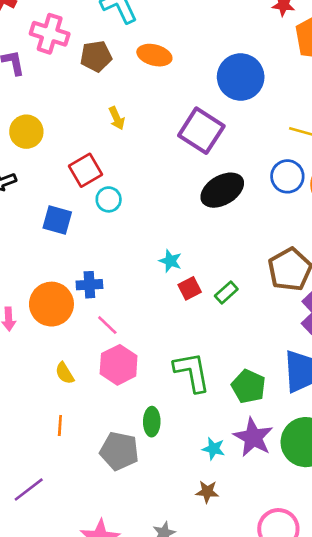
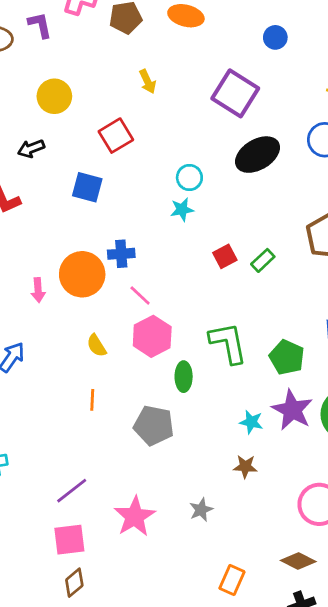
blue circle: (241, 77) -> (275, 37), size x0.5
cyan circle: (109, 199) -> (189, 177), moved
cyan star: (170, 261) -> (182, 210), moved, turned -30
green ellipse: (152, 422) -> (184, 377), moved
purple line: (29, 490) -> (72, 491), moved

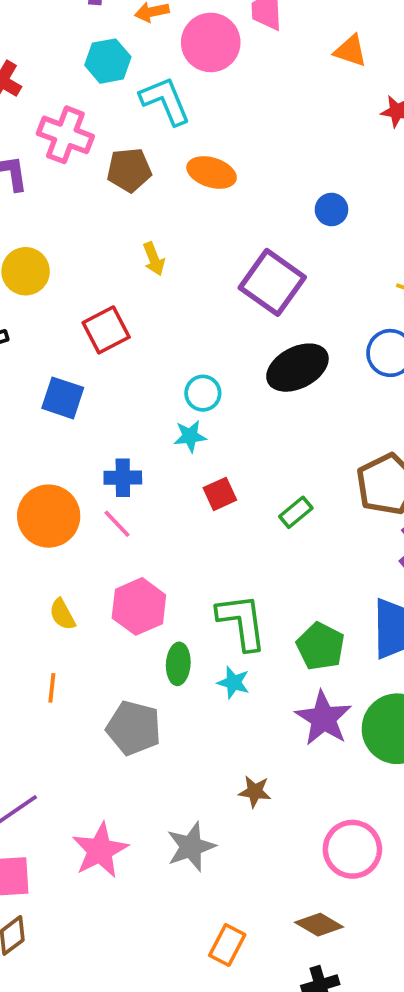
blue cross: (121, 254) -> (123, 478), moved
red square: (225, 256) -> (220, 494), moved
pink line: (140, 295) -> (117, 524), moved
cyan star: (251, 422) -> (233, 683), moved
gray star: (201, 510) -> (191, 847), size x1.5

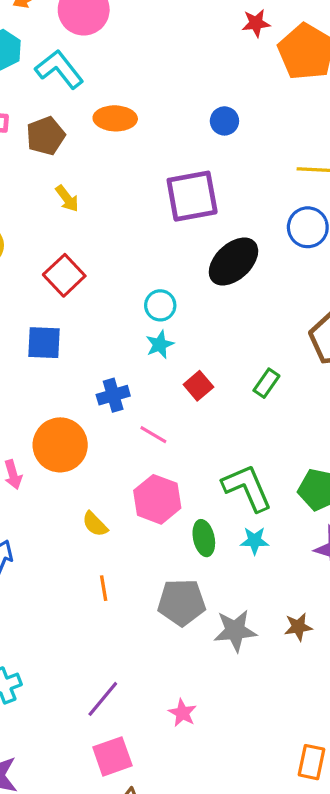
yellow arrow: (154, 259) -> (67, 199), moved
purple square: (272, 282) -> (192, 196), turned -30
pink line: (117, 524) -> (153, 435), moved
gray star: (191, 847) -> (235, 631), moved, turned 30
pink star: (100, 850) -> (182, 713), size x0.6

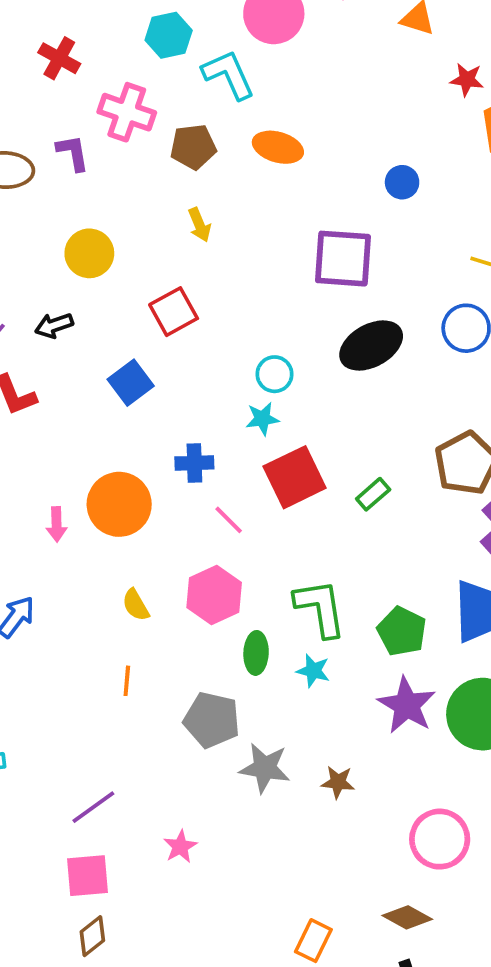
blue square: (44, 343) -> (131, 383), turned 36
red square: (198, 386) -> (295, 477), size x1.8

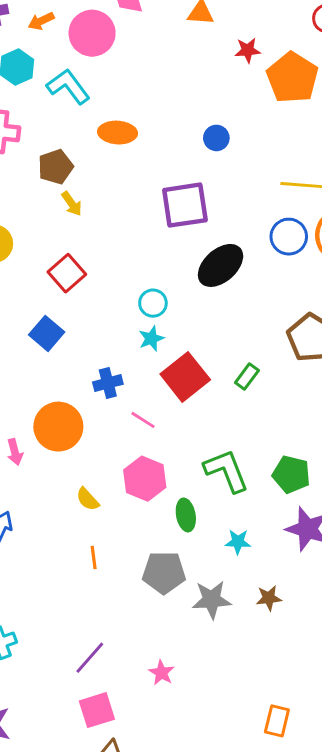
brown pentagon: (193, 147) -> (56, 167), moved
cyan star: (313, 671) -> (238, 542), moved

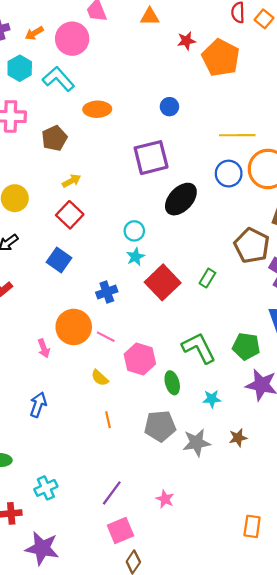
yellow arrow: (72, 204) -> (71, 181), moved, turned -78
pink line: (143, 420) -> (106, 337), moved

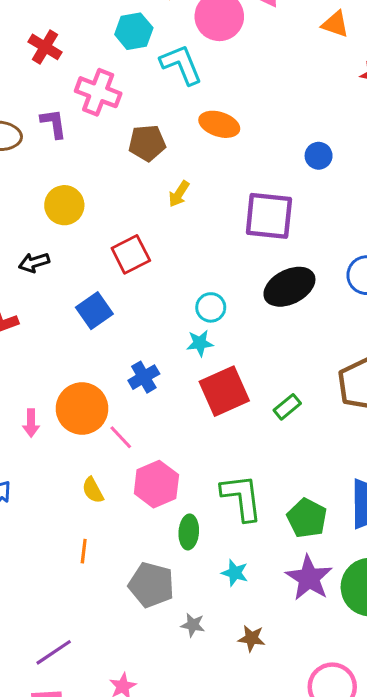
yellow arrow: (71, 181) -> (179, 194), moved, turned 132
blue cross: (107, 292) -> (144, 377), turned -30
gray star: (197, 443) -> (193, 625), size x0.6

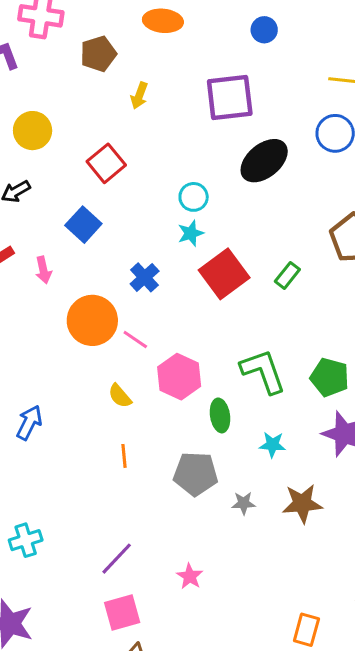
pink arrow: (31, 423) -> (43, 270), moved
brown star: (252, 638) -> (302, 503), size x1.5

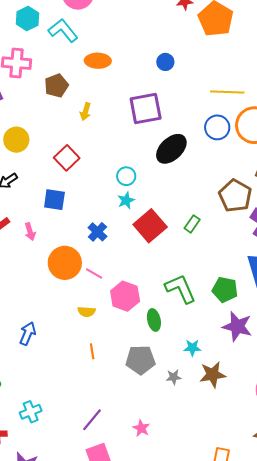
blue square: (83, 225) -> (54, 200), turned -30
yellow semicircle: (120, 396) -> (87, 312), turned -42
cyan star: (272, 445) -> (192, 348), moved

